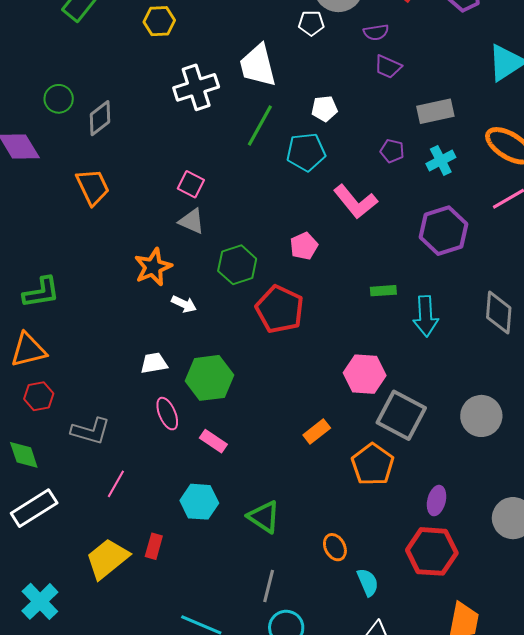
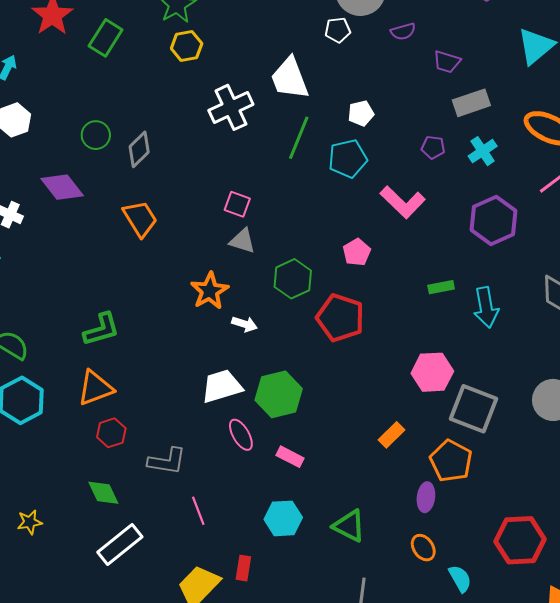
purple trapezoid: (388, 67) -> (447, 62), moved
white trapezoid: (154, 363) -> (222, 386), size x1.5
pink line: (116, 484) -> (198, 511), turned -44
purple ellipse: (437, 501) -> (426, 497), moved

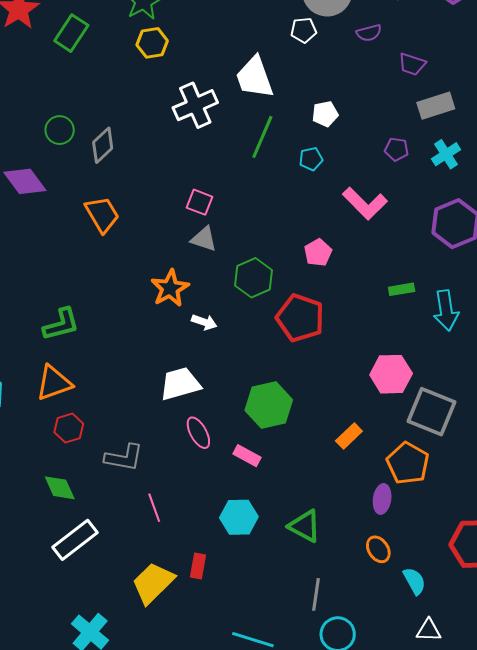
cyan pentagon: (348, 159) -> (311, 159), size x0.6
green hexagon: (279, 394) -> (269, 405), moved

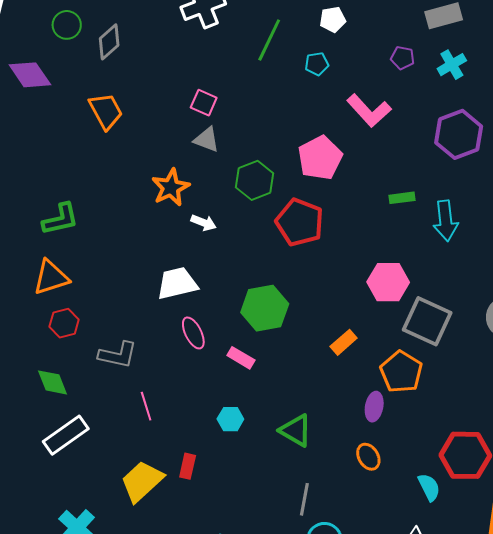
pink pentagon: (318, 253) -> (320, 158), size x1.6
cyan hexagon: (239, 517) -> (230, 419), size x0.7
cyan semicircle: (414, 581) -> (429, 487), moved

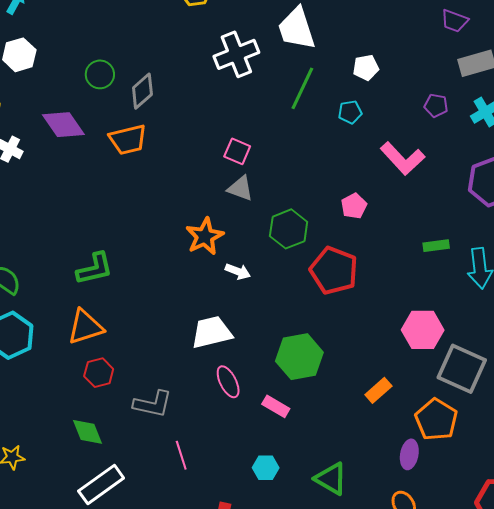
orange trapezoid: (106, 111) -> (128, 140), moved, turned 105
pink pentagon: (320, 158) -> (354, 206), size x0.6

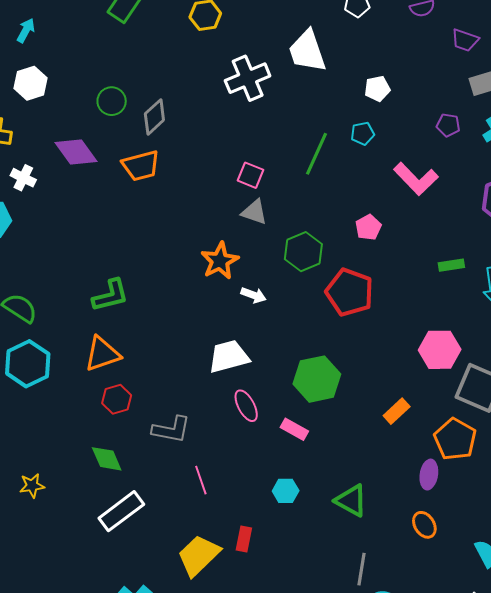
green line: (302, 88) -> (316, 154), moved

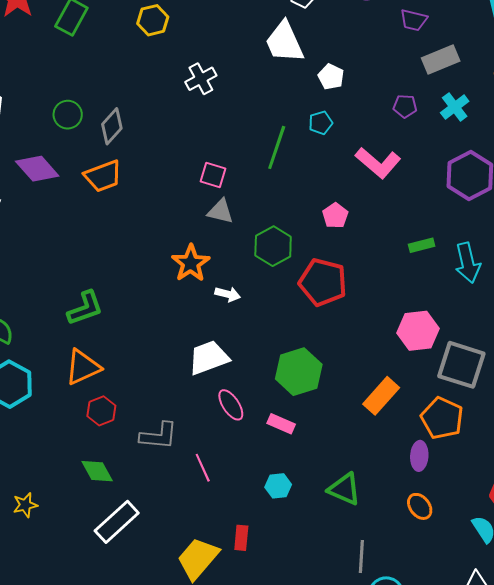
white trapezoid: (307, 51) -> (284, 42), moved
white cross: (248, 78) -> (201, 79), size x0.7
white pentagon: (377, 89) -> (331, 77), turned -30
orange rectangle: (397, 411) -> (381, 396), size x1.4
pink line: (201, 480) -> (203, 468), moved

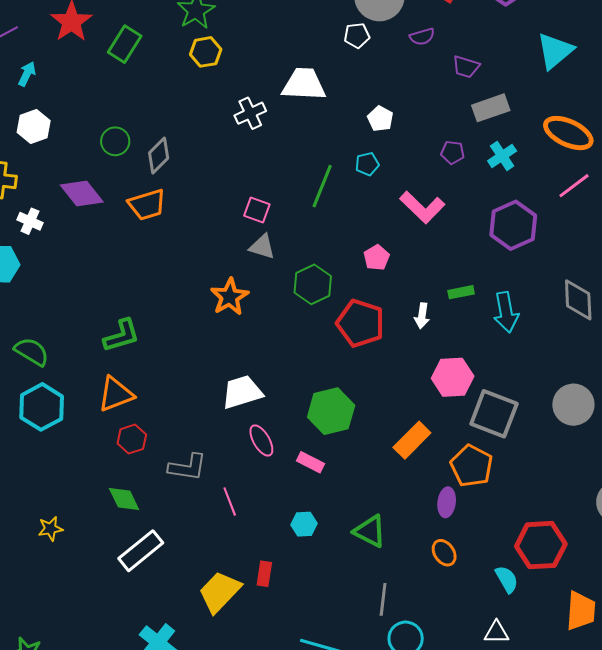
white trapezoid: (284, 42) -> (304, 84), moved, turned 114
white arrow: (228, 294) -> (422, 316), moved, turned 80

